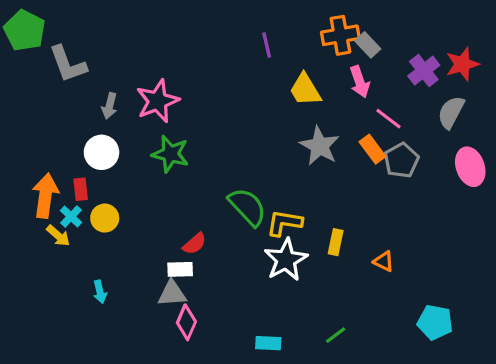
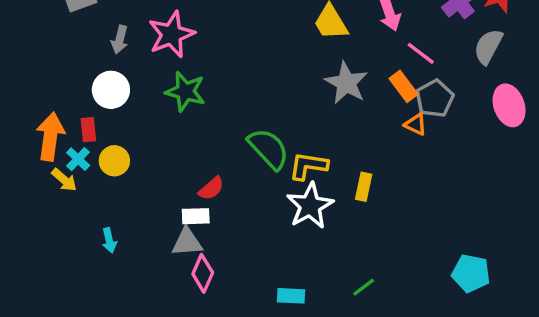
orange triangle: (384, 261) -> (416, 124), moved

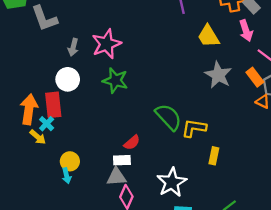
red rectangle: (88, 130) -> (53, 105), size x1.6
yellow circle: (114, 161) -> (70, 161), moved
yellow rectangle: (364, 187) -> (214, 156), moved
white star: (310, 206) -> (172, 182), moved

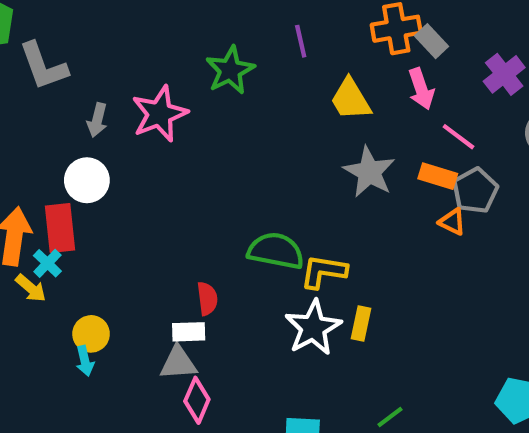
orange rectangle: (255, 77) -> (438, 176), turned -36
green star: (115, 80) -> (230, 70), moved, turned 30
green semicircle: (168, 117) -> (276, 251), turned -36
red semicircle: (132, 142) -> (207, 299), turned -56
white star: (172, 182) -> (313, 328), moved

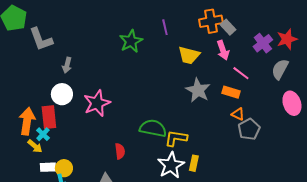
yellow trapezoid: (351, 99) -> (189, 55), turned -45
pink star: (160, 114) -> (97, 103), moved
gray pentagon: (475, 191) -> (249, 129), moved
white rectangle: (189, 332) -> (48, 167), moved

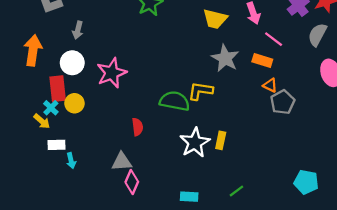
orange arrow: (27, 121) -> (33, 50), moved
yellow L-shape: (176, 138) -> (200, 91), moved
yellow circle: (64, 168) -> (74, 103), moved

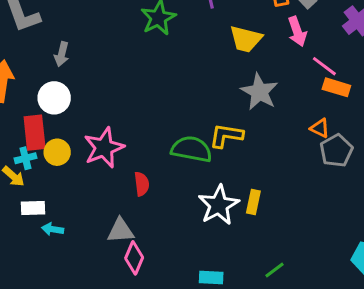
orange rectangle: (262, 61) -> (336, 87), moved
pink star: (112, 73) -> (104, 148), moved
cyan cross: (51, 108) -> (25, 158), turned 32
cyan arrow: (71, 161) -> (53, 229), turned 112

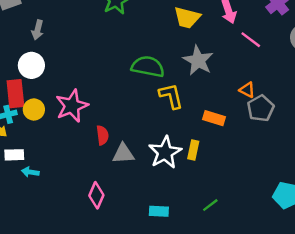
orange rectangle: (336, 87) -> (214, 118), moved
yellow L-shape: (226, 136) -> (171, 96), turned 68
green semicircle: (191, 149) -> (148, 67), moved
gray triangle: (121, 231) -> (123, 154), moved

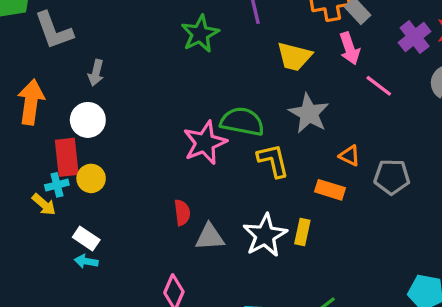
orange triangle: (247, 90) -> (350, 156), moved
pink star: (72, 106) -> (205, 143), moved
gray pentagon: (261, 108) -> (392, 177), turned 30
white rectangle: (14, 155) -> (86, 239), moved, turned 36

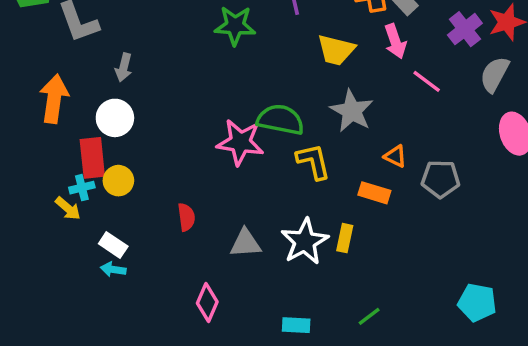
green star: (200, 34) -> (235, 26), turned 30
pink star: (205, 143) -> (240, 142), turned 30
red semicircle: (182, 213) -> (186, 217), moved

